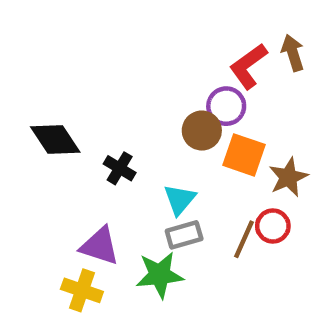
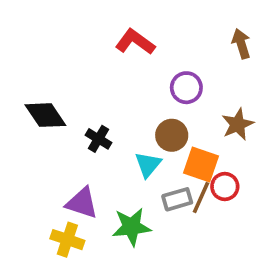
red L-shape: (248, 66) -> (135, 42), moved, turned 72
brown circle: (202, 131) -> (172, 135), moved
orange square: (244, 155) -> (201, 165), moved
brown star: (288, 177) -> (238, 124), moved
gray rectangle: (184, 235) -> (177, 199), moved

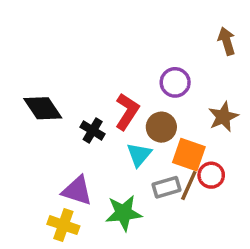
red L-shape: (135, 42) -> (127, 112), moved, turned 87

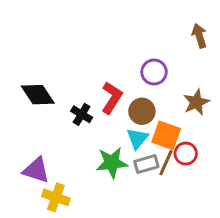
cyan triangle: (139, 155) -> (137, 138), moved
purple triangle: (77, 191) -> (36, 170), moved
green star: (124, 213) -> (112, 163), moved

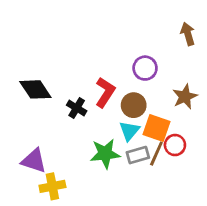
yellow cross: (56, 197) -> (52, 186), turned -30

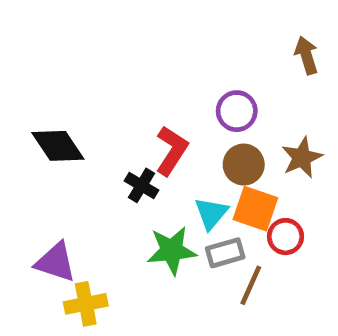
brown circle: (134, 105) -> (244, 165), moved
black cross: (77, 108) -> (141, 185), moved
brown line: (156, 154) -> (251, 285), moved

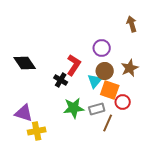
cyan triangle: (211, 213) -> (95, 81), moved

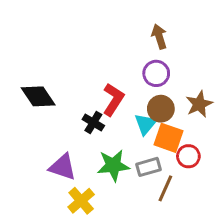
brown arrow: (132, 24) -> (159, 37), moved
purple triangle: (24, 113) -> (63, 167), moved
yellow cross: (37, 131) -> (81, 201), moved, turned -30

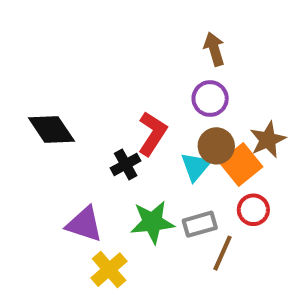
black cross: (93, 123) -> (126, 164), turned 30
orange square: (168, 138) -> (241, 164), moved, turned 32

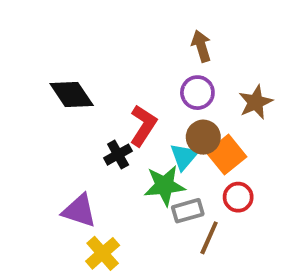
black diamond: (51, 129) -> (72, 94), moved
brown star: (268, 140) -> (256, 102), moved
green star: (152, 222) -> (165, 186), moved

